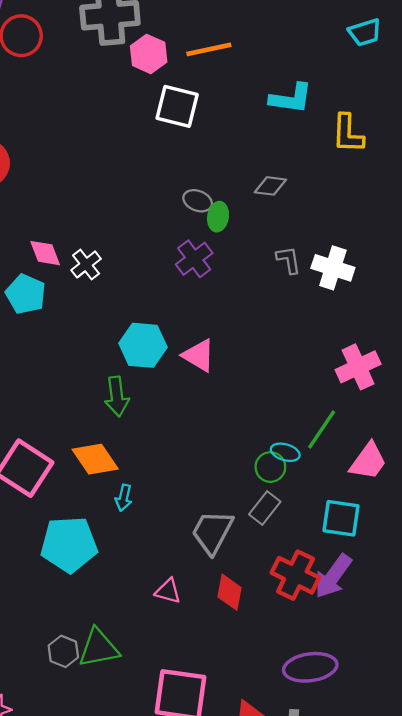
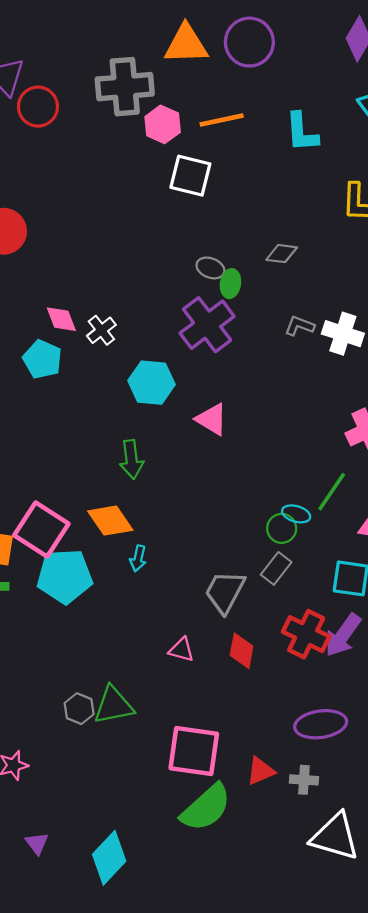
cyan L-shape: (291, 98) -> (302, 132), moved, turned 78
purple cross: (194, 259) -> (207, 325), size x1.5
gray L-shape: (289, 260) -> (299, 326), turned -60
cyan hexagon: (143, 345) -> (151, 383), moved
cyan pentagon: (69, 544) -> (65, 576), moved

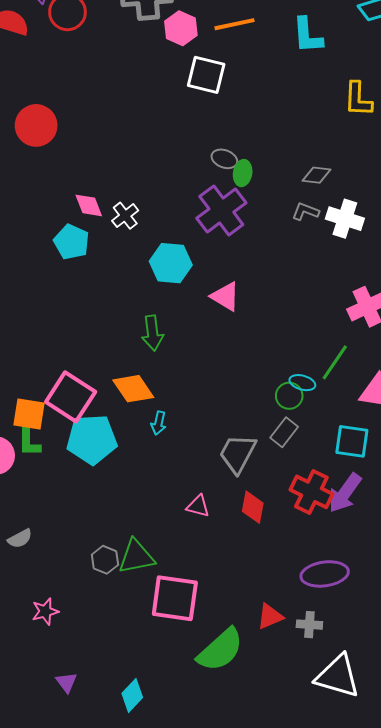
gray diamond: (282, 254) -> (317, 175), moved
pink square: (194, 751) -> (175, 598), moved
cyan diamond: (109, 858) -> (132, 695), size x0.7

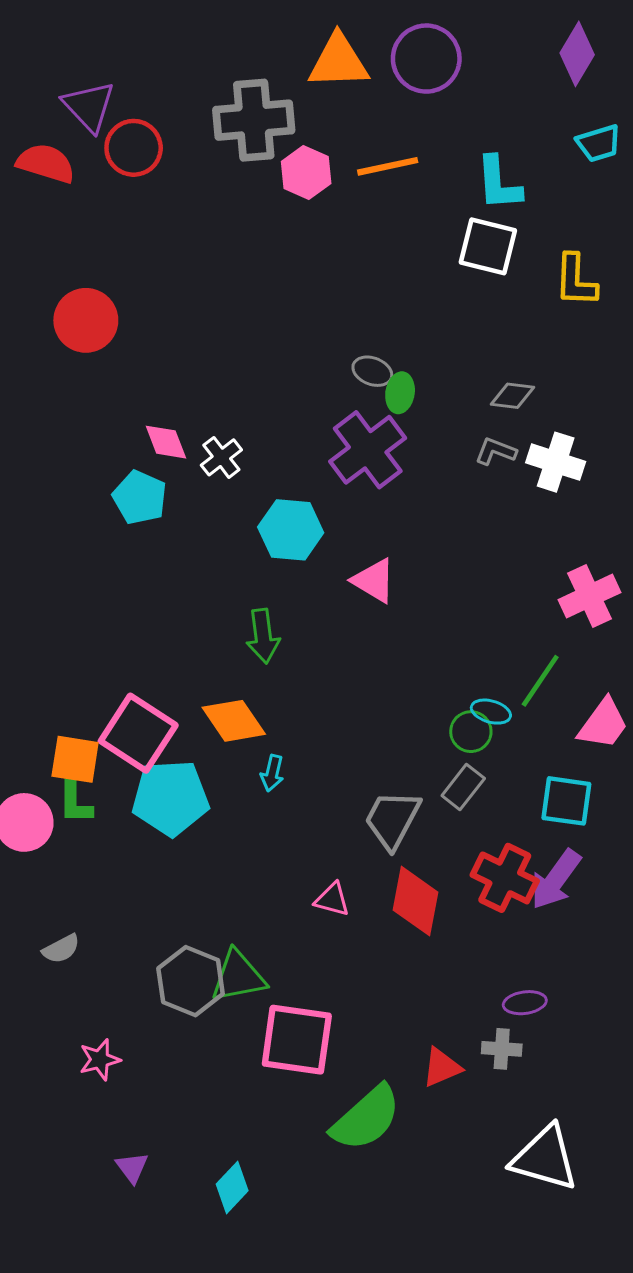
white square: (206, 75) -> (488, 246), moved
red diamond: (253, 507) -> (415, 901), size x1.4
gray hexagon: (105, 560) -> (191, 981), size x1.6
purple ellipse: (325, 574) -> (525, 1003), size x0.6
gray cross: (309, 625) -> (502, 1049), moved

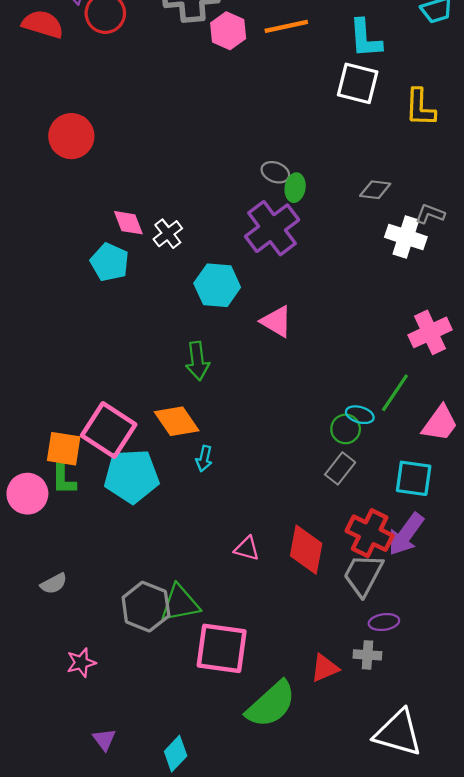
gray L-shape: (496, 451) -> (430, 214), moved
gray trapezoid: (392, 819) -> (363, 575), moved

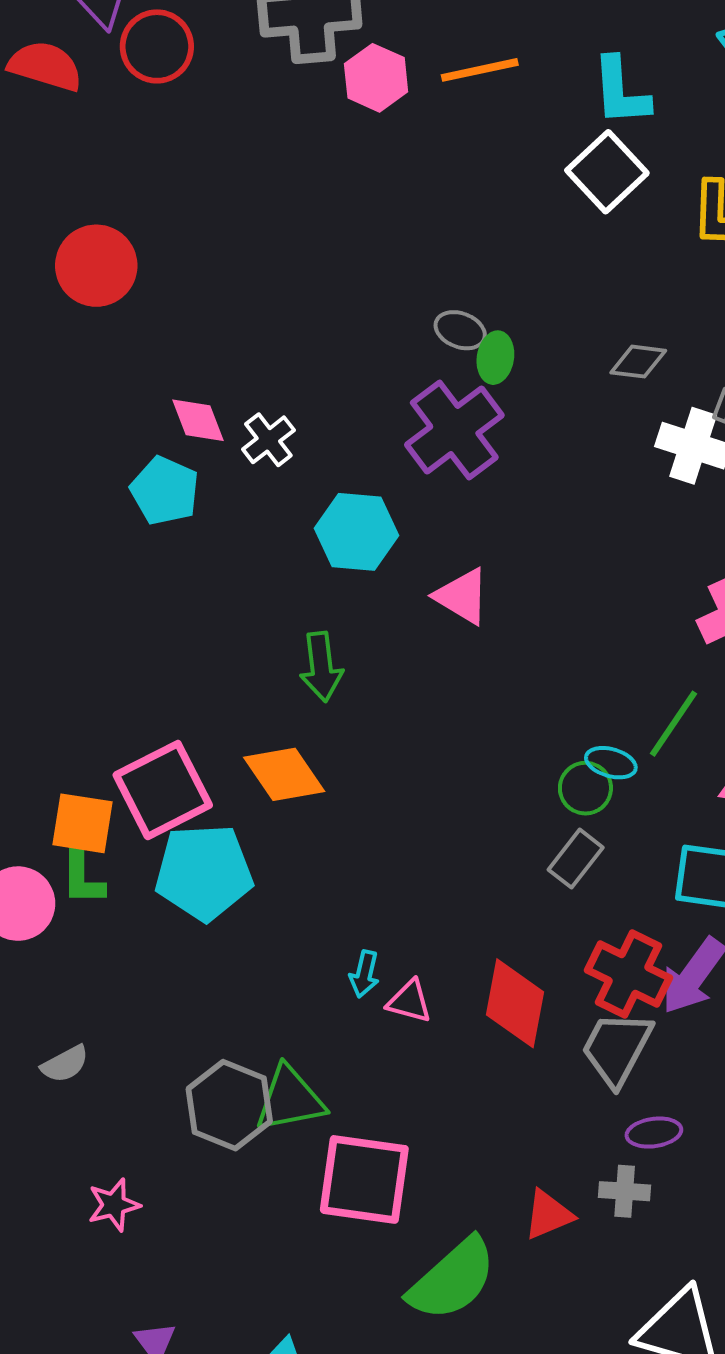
white square: (358, 83) -> (607, 172), turned 33
pink square: (109, 430) -> (163, 790), turned 30
cyan arrow: (204, 459) -> (364, 974), moved

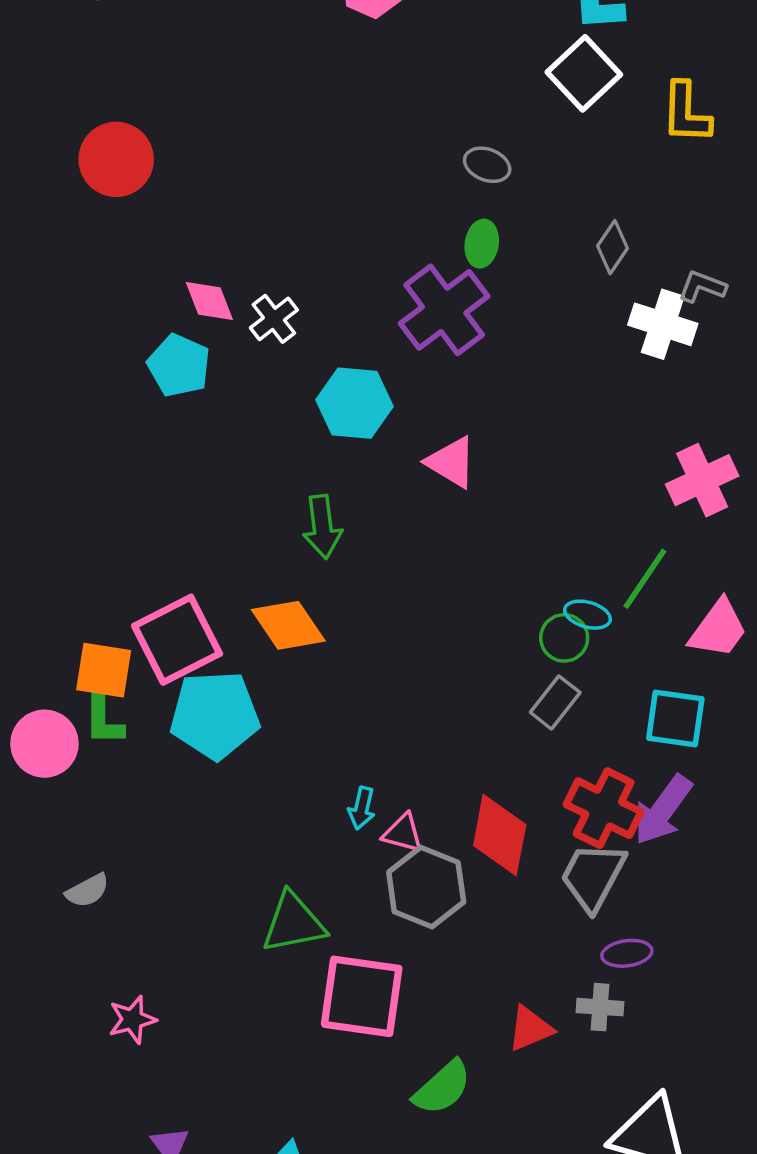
gray ellipse: (460, 330) -> (487, 165), moved
gray diamond: (638, 362) -> (613, 247), turned -63
gray hexagon: (229, 1105) -> (426, 887), moved
green semicircle: (452, 1279) -> (442, 1088), size x0.7

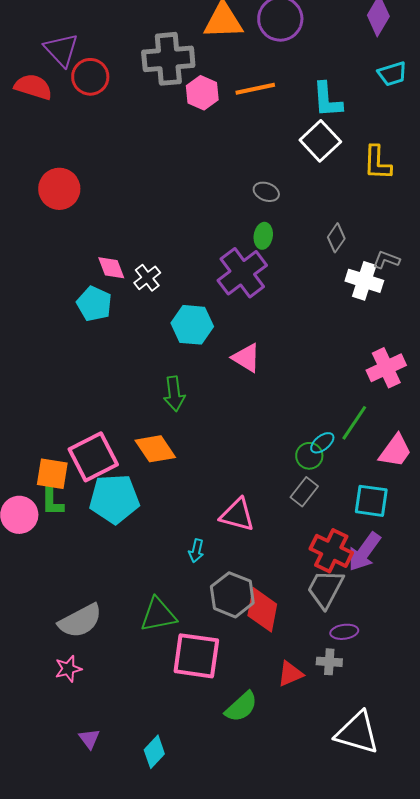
cyan ellipse: (587, 615) -> (322, 443), turned -55
pink triangle: (403, 833) -> (237, 515), moved, size x1.5
red diamond: (500, 835) -> (262, 610), moved
gray semicircle: (87, 891) -> (80, 621), moved, size x1.8

